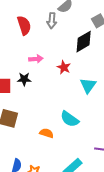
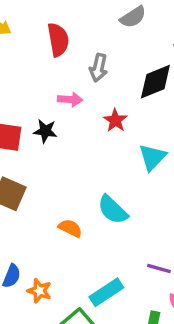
gray arrow: (52, 21) -> (98, 68), moved

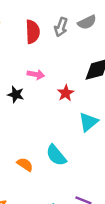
gray arrow: (98, 68) -> (61, 27), moved

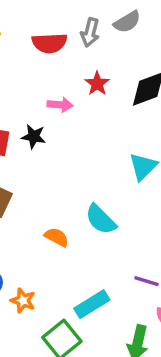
red semicircle: (33, 32) -> (50, 43), turned 95
red star: (66, 93) -> (97, 84), moved

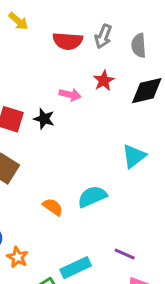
gray semicircle: (127, 22) -> (139, 45), moved, turned 110
cyan semicircle: (101, 219) -> (92, 197), turned 104

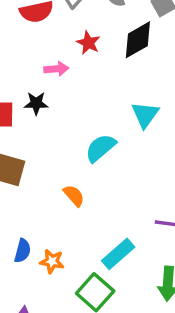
cyan semicircle: (92, 197) -> (101, 148), moved
orange semicircle: (53, 207) -> (74, 196), turned 30

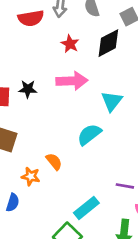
pink arrow: (56, 69) -> (72, 81), moved, size x1.6
cyan semicircle: (101, 148) -> (89, 135), moved
orange star: (52, 261) -> (31, 176), moved

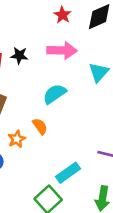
cyan semicircle: (89, 135) -> (55, 94), moved
orange star: (31, 176) -> (17, 139), turned 30

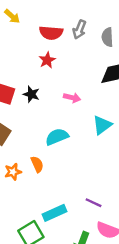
red star: (62, 15) -> (47, 60), moved
pink arrow: (62, 50) -> (72, 98), size x0.6

